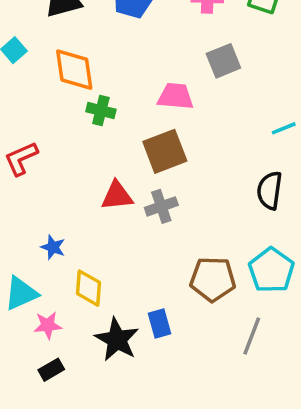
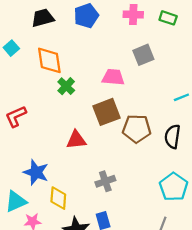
green cross: (101, 111) -> (66, 86), turned 30
gray cross: (161, 206) -> (105, 181), moved
blue star: (53, 247) -> (36, 172), size x1.6
brown pentagon: (213, 279) -> (137, 129), moved

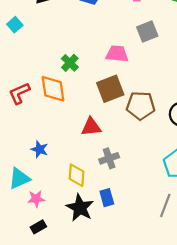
orange diamond: (49, 60) -> (53, 89), moved
red triangle: (76, 140) -> (91, 127), moved
blue star: (36, 172) -> (39, 149), size x0.7
yellow diamond: (58, 198) -> (77, 175), moved

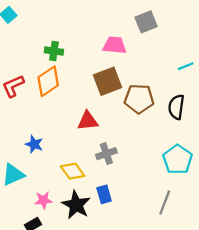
green cross: (70, 63) -> (54, 51), moved, turned -36
orange diamond: (53, 89) -> (48, 81), turned 64
yellow diamond: (77, 175) -> (73, 171), turned -40
pink star: (36, 199) -> (43, 200), moved

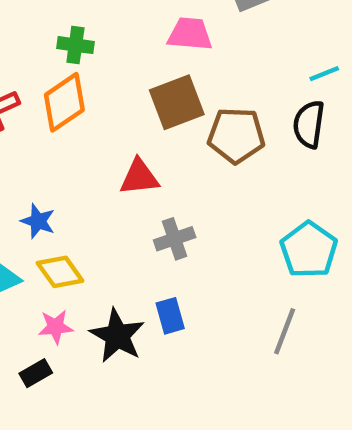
black semicircle: (176, 107) -> (309, 124), moved
yellow diamond: (73, 171) -> (60, 272), moved

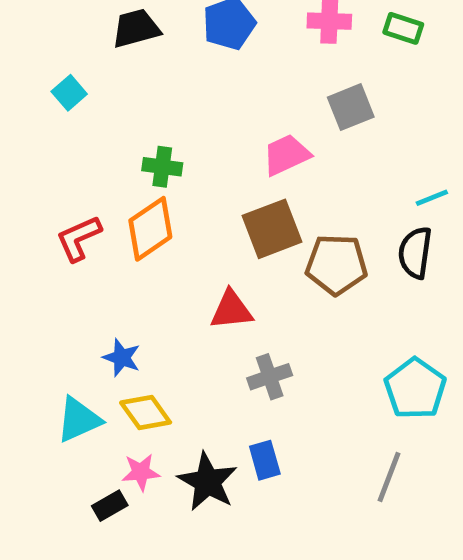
pink trapezoid: (190, 34) -> (286, 155), turned -30
black rectangle: (36, 373) -> (110, 506), moved

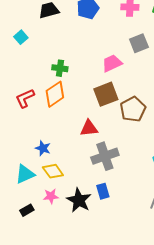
brown pentagon: (336, 265) -> (133, 109), turned -30
gray cross: (270, 377) -> (105, 156), size x1.5
black rectangle: (110, 506) -> (27, 210), moved

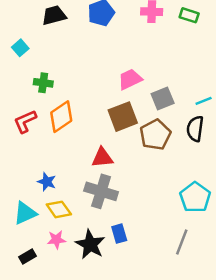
gray square: (139, 43) -> (163, 99), moved
green cross: (60, 68) -> (43, 83), moved
gray cross: (105, 156) -> (101, 191), moved, turned 36

